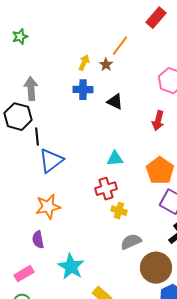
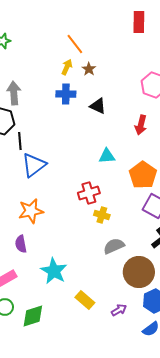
red rectangle: (156, 18) -> (139, 22), turned -40
orange line: (120, 46) -> (75, 44), moved, turned -75
cyan triangle: (115, 159) -> (107, 156), moved

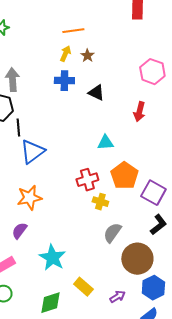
orange line: (75, 44) -> (73, 31), turned -60
orange pentagon: (143, 175) -> (124, 176), moved
purple semicircle: (21, 244) -> (19, 231), turned 48
gray semicircle: (114, 246) -> (112, 233), turned -30
green diamond: (33, 316) -> (50, 303), moved

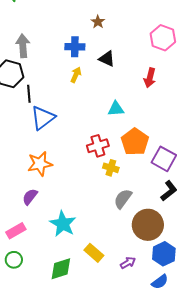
yellow arrow: (65, 54) -> (76, 75), moved

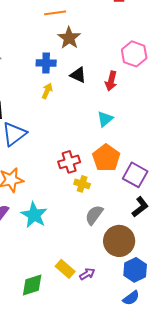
brown star: (98, 22) -> (69, 38), size x1.6
red arrow: (150, 78) -> (111, 81), moved
cyan triangle: (116, 109) -> (105, 119), moved, turned -36
cyan star: (63, 224) -> (34, 215), moved
purple arrow: (128, 263) -> (87, 274), moved

